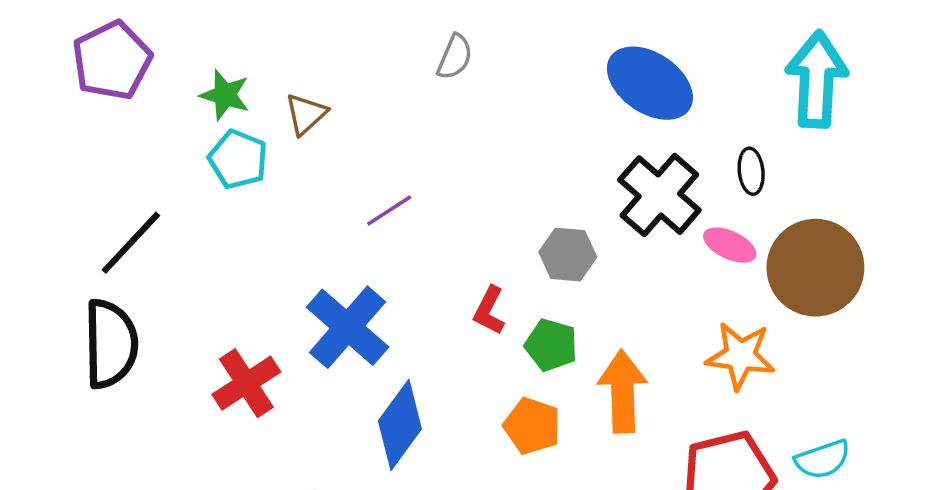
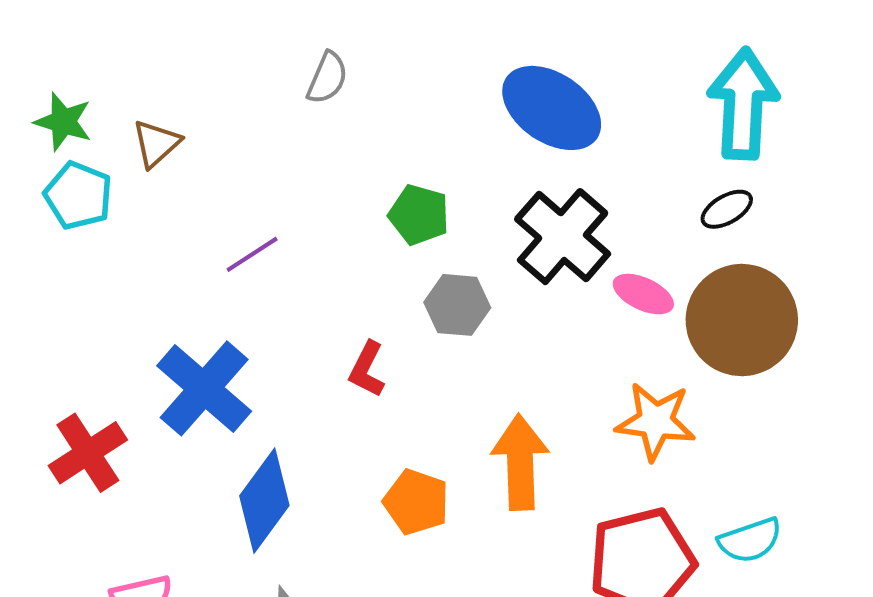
black ellipse: (751, 171) -> (727, 209), moved, turned 66
green pentagon: (551, 345) -> (419, 215), moved

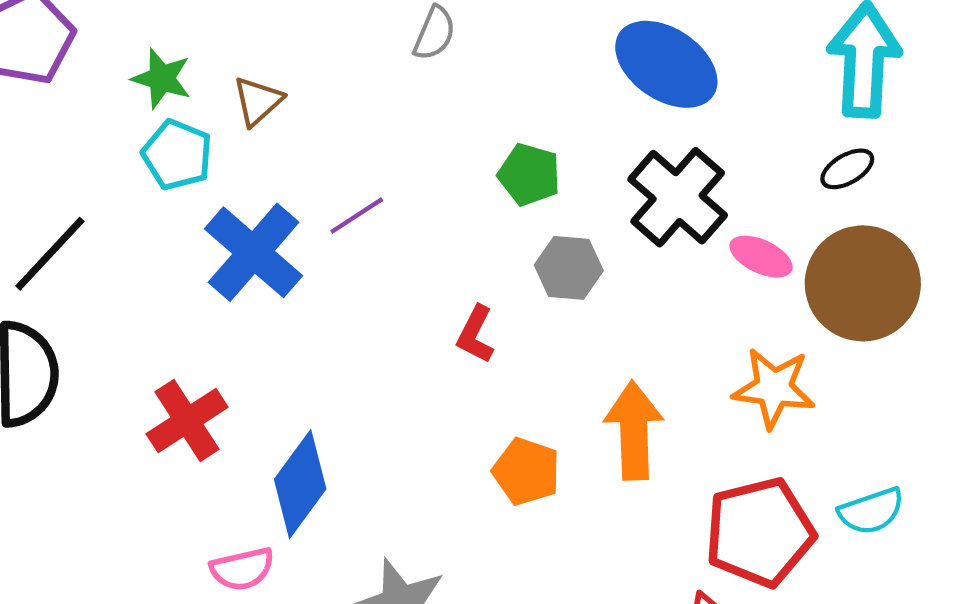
blue cross: (204, 388) -> (254, 252), moved
blue diamond: (264, 501) -> (300, 484), moved

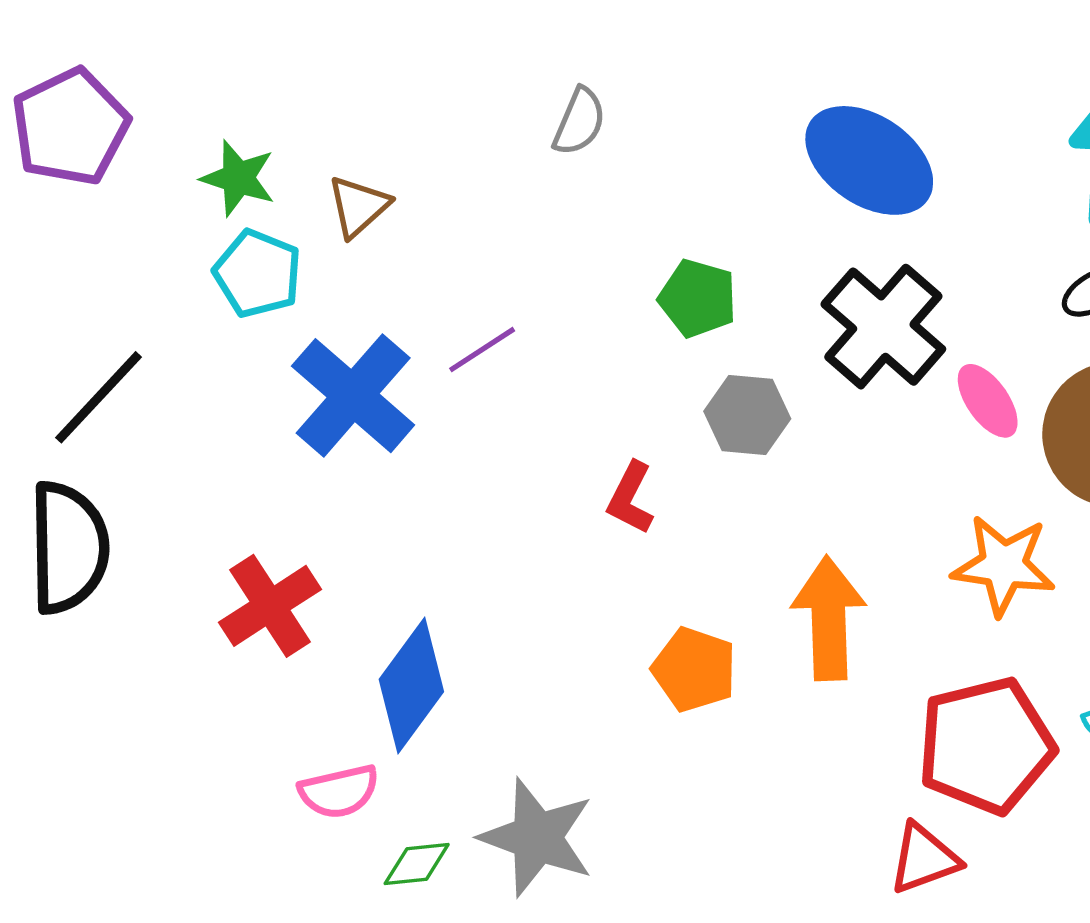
pink ellipse: (761, 257) -> (988, 401), turned 30

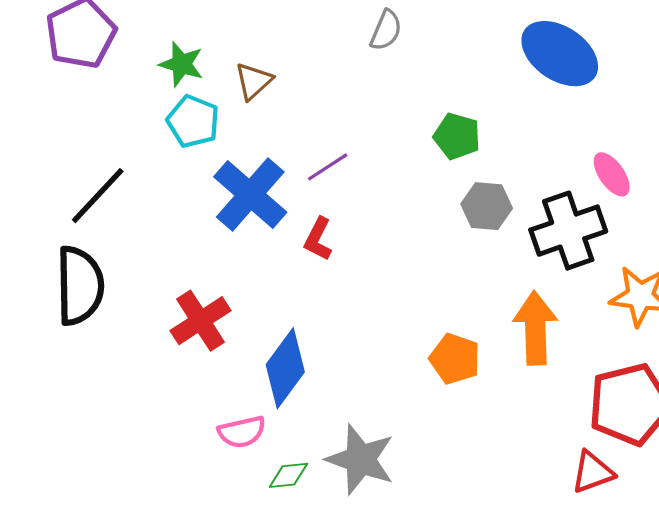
black cross: (883, 327) -> (568, 231), moved, turned 30
pink ellipse: (988, 401) -> (612, 174), moved
red L-shape: (631, 498) -> (318, 239), moved

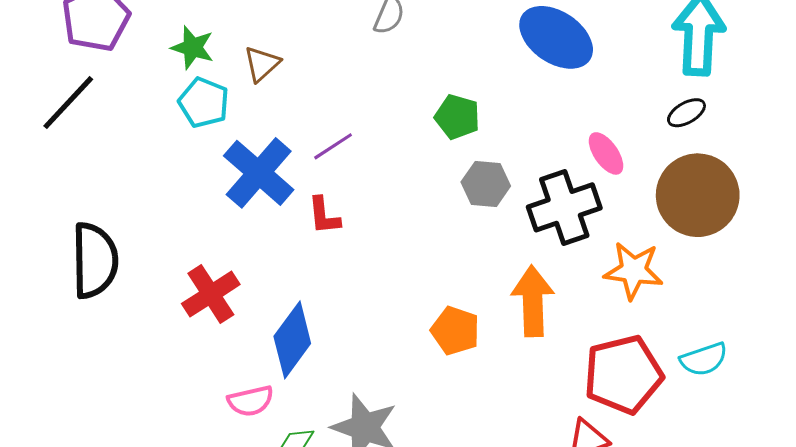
black line: (98, 196) -> (68, 103), moved
red L-shape: (318, 239) -> (324, 216), turned -33

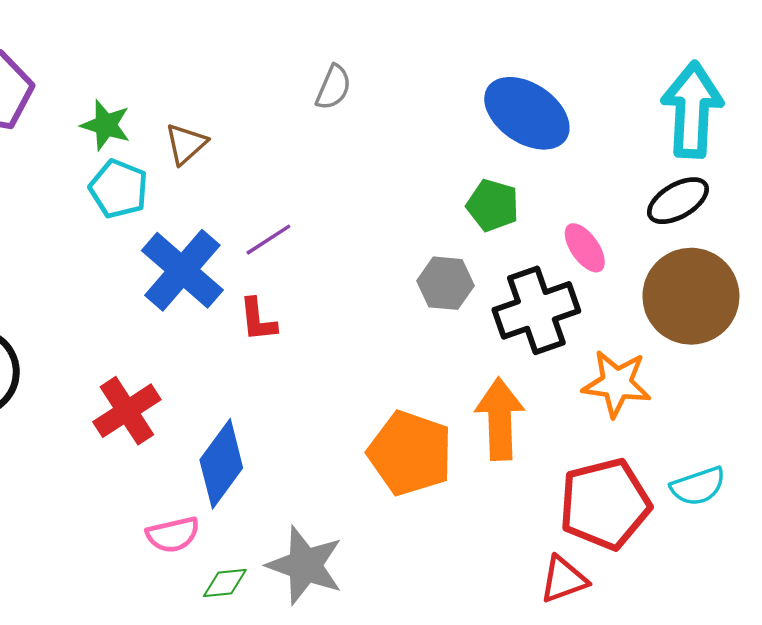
black ellipse: (686, 113) -> (678, 201), size x1.4
green pentagon: (457, 117) -> (493, 205), moved
orange pentagon: (455, 331) -> (410, 453), size x1.5

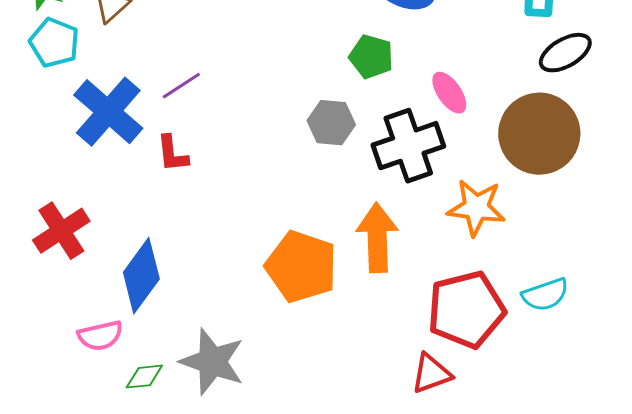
black ellipse: (678, 201) -> (565, 53), moved

